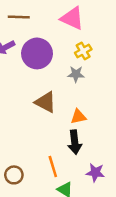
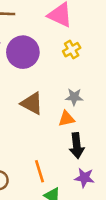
gray star: (76, 74) -> (74, 97), moved
black arrow: (75, 142) -> (77, 146), moved

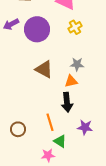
black arrow: (77, 146) -> (67, 102), moved

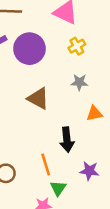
gray star: (77, 64) -> (79, 82), moved
orange triangle: (71, 81) -> (94, 113), moved
green triangle: (60, 141) -> (58, 188), turned 32

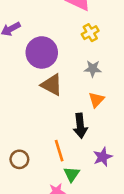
purple circle: (29, 49) -> (42, 52), moved
orange triangle: (94, 113) -> (96, 100), moved, turned -35
purple star: (89, 171) -> (103, 157), turned -30

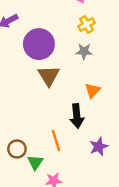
gray star: (93, 69) -> (84, 51), moved
brown triangle: (52, 85) -> (49, 76), turned 30
green triangle: (72, 174) -> (35, 162), moved

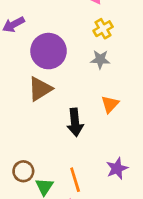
brown triangle: (49, 76) -> (40, 89), moved, turned 30
black arrow: (77, 116) -> (75, 122), moved
orange line: (56, 140) -> (75, 180), moved

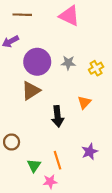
yellow cross: (103, 29) -> (96, 68), moved
gray star: (100, 59) -> (68, 63), moved
brown circle: (23, 171) -> (12, 142), moved

